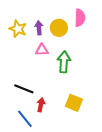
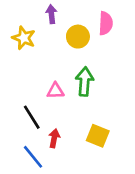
purple arrow: (39, 28) -> (51, 14), moved
pink triangle: (42, 50) -> (55, 91), moved
black line: (24, 89) -> (32, 117), turned 36

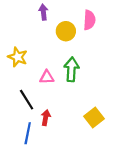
yellow star: (24, 38) -> (18, 57), moved
yellow square: (98, 136) -> (94, 118), moved, turned 30
blue line: (33, 157) -> (28, 133), turned 50

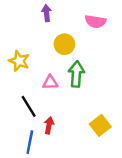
pink semicircle: (89, 20) -> (95, 21), turned 96
yellow circle: (66, 31) -> (64, 44), moved

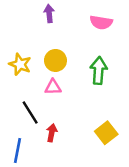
yellow circle: (64, 44) -> (55, 60), moved
green arrow: (76, 74) -> (99, 71), moved
blue line: (30, 142) -> (17, 150), moved

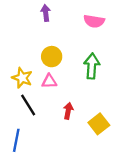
yellow star: (20, 64) -> (22, 78), moved
red arrow: (52, 133) -> (68, 111), moved

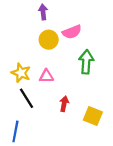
pink semicircle: (94, 21) -> (72, 32), moved, turned -30
yellow circle: (52, 57) -> (49, 40), moved
yellow square: (99, 124) -> (93, 116), turned -30

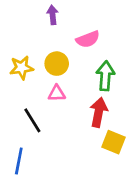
yellow circle: (49, 40) -> (57, 64), moved
yellow star: (21, 73) -> (21, 68), moved, turned -30
red arrow: (64, 104) -> (99, 112), moved, size x1.5

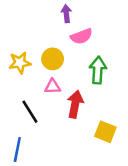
purple arrow: (53, 15) -> (66, 14), moved
red arrow: (99, 112) -> (75, 104), moved

